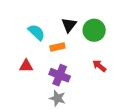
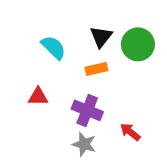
orange rectangle: (57, 47) -> (96, 69), moved
red arrow: (99, 66) -> (130, 132), moved

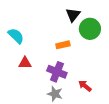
black triangle: (101, 37) -> (73, 15), moved
cyan semicircle: (53, 47) -> (16, 36), moved

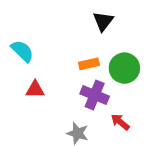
green circle: (90, 29) -> (124, 68), moved
purple cross: (57, 72) -> (95, 95), moved

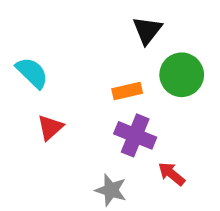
green circle: (124, 68) -> (182, 75), moved
red triangle: (35, 89) -> (50, 127), turned -42

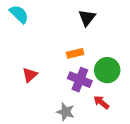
cyan semicircle: (32, 73) -> (19, 14), moved
green circle: (182, 75) -> (107, 70), moved

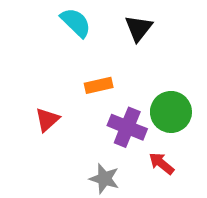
cyan semicircle: (19, 14) -> (76, 22), moved
orange rectangle: (75, 53) -> (99, 85), moved

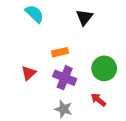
cyan semicircle: (76, 22) -> (34, 14), moved
purple cross: (127, 127) -> (65, 78), moved

